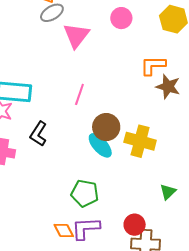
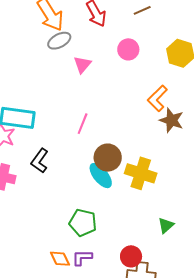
pink triangle: (76, 36) -> (82, 65), size x0.7
orange L-shape: (153, 65) -> (157, 98), turned -48
purple L-shape: (86, 228) -> (82, 258), size x0.7

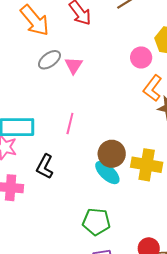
gray ellipse: (59, 41) -> (49, 60), moved
pink circle: (128, 49) -> (141, 57), moved
pink line: (83, 124) -> (70, 123), moved

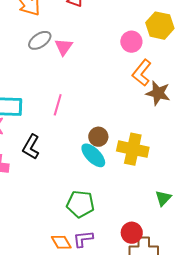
brown circle: (112, 154) -> (98, 137), size x0.7

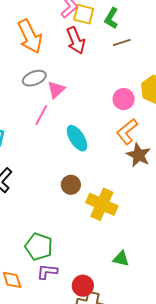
pink line: (58, 105) -> (41, 115), moved
cyan ellipse: (93, 155) -> (77, 138), moved
green triangle: (163, 198) -> (121, 259), turned 48
purple L-shape: (83, 239) -> (47, 272), moved

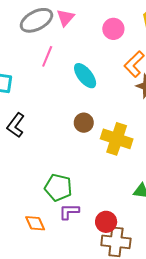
gray ellipse: (34, 78) -> (36, 20), size x1.4
pink triangle: (56, 90) -> (65, 18), moved
pink circle: (124, 99) -> (113, 29), moved

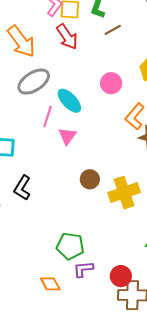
pink triangle: (65, 18) -> (67, 136), moved
cyan ellipse: (85, 76) -> (69, 101), moved
yellow cross: (117, 139) -> (124, 193), turned -32

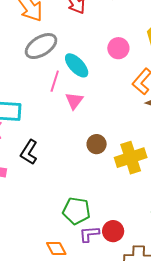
red circle: (121, 276) -> (113, 231), moved

